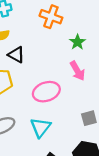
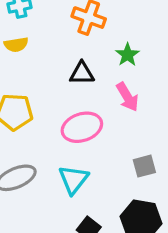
black triangle: (16, 55) -> (82, 73), moved, turned -30

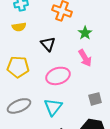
black triangle: (82, 73) -> (48, 44), moved, turned 49

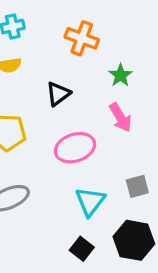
black triangle: (48, 44) -> (58, 94), turned 35
cyan triangle: (53, 107) -> (90, 202), moved

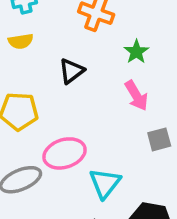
pink ellipse: (75, 148) -> (64, 153), moved
gray square: (137, 186) -> (159, 139), moved

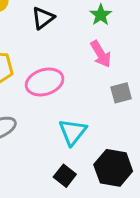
black triangle: (72, 71) -> (43, 18), moved
pink ellipse: (64, 153) -> (45, 82), moved

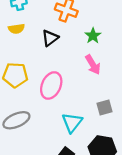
pink ellipse: (45, 82) -> (51, 85), turned -48
gray square: (121, 93) -> (105, 107), moved

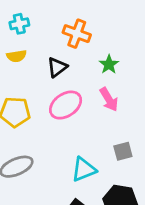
pink ellipse: (51, 85) -> (66, 105), moved, turned 32
cyan triangle: (72, 123) -> (84, 169), turned 30

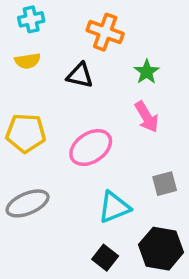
black triangle: (57, 67) -> (80, 75), turned 50
pink ellipse: (66, 105) -> (91, 148), moved

